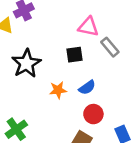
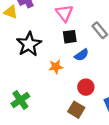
pink triangle: (88, 27) -> (64, 13), moved, turned 42
blue semicircle: (87, 87) -> (82, 55), moved

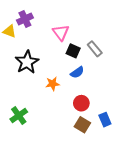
black square: (70, 37) -> (73, 51), moved, turned 32
brown square: (76, 110) -> (82, 125), moved

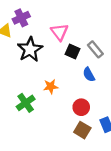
black star: (27, 62) -> (30, 49), moved
blue semicircle: (77, 72) -> (89, 74), moved, turned 96
green cross: (19, 115) -> (26, 103), moved

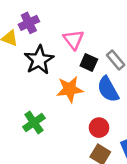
blue semicircle: (89, 74) -> (108, 89), size x1.5
orange star: (51, 86) -> (70, 89), moved, size x1.5

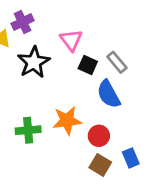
orange star: (70, 89) -> (67, 121), moved
green cross: (34, 122) -> (28, 130), turned 30

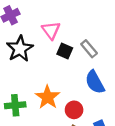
blue semicircle: (109, 94) -> (95, 82), moved
orange star: (67, 121) -> (47, 97), turned -30

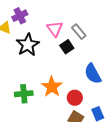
gray rectangle: (89, 49) -> (79, 32), moved
black square: (65, 51) -> (67, 47), turned 32

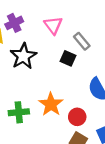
pink triangle: (55, 29) -> (53, 25), moved
black square: (67, 47) -> (68, 58), turned -32

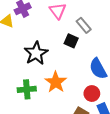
black star: (23, 56) -> (36, 53), moved
red circle: (77, 117) -> (92, 94), moved

